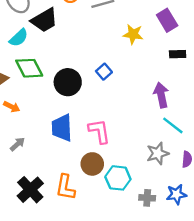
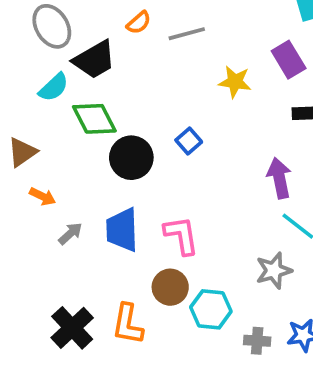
green diamond: (29, 68) -> (94, 119), moved
gray arrow: (17, 144) -> (70, 234), moved

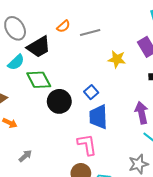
blue trapezoid: (122, 230) -> (98, 117), moved
gray arrow: (70, 234) -> (25, 156), moved

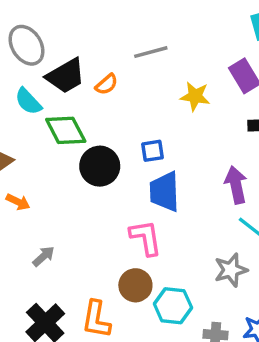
orange semicircle: (63, 26) -> (107, 84), moved
cyan semicircle: (16, 62) -> (28, 101), turned 90
blue square: (91, 92) -> (153, 151), turned 32

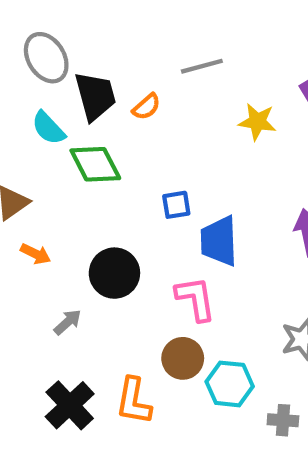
black trapezoid: (66, 76) -> (95, 96), turned -75
blue square: (153, 151) -> (176, 205), moved
black circle: (100, 166) -> (114, 273), moved

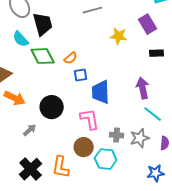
orange semicircle: (146, 107) -> (71, 58), moved
orange arrow: (36, 254) -> (15, 98), size x1.5
gray cross: (283, 420) -> (117, 135), moved

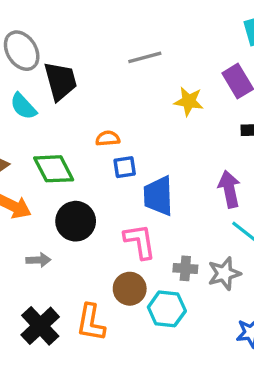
green diamond: (43, 56) -> (54, 169), moved
orange semicircle: (71, 58) -> (108, 138), turned -144
gray arrow: (30, 130) -> (38, 260), turned 40

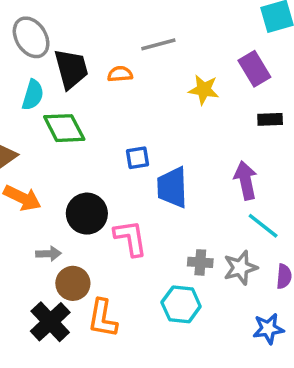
cyan semicircle: (23, 106) -> (33, 95), turned -120
orange semicircle: (108, 138) -> (120, 74), moved
green diamond: (54, 169) -> (64, 128), moved
pink L-shape: (140, 241) -> (130, 238), moved
brown circle: (130, 289) -> (73, 283), moved

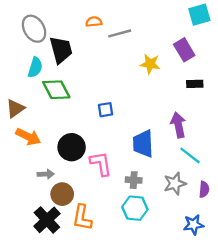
orange semicircle: (120, 74) -> (94, 22), moved
blue trapezoid: (172, 187) -> (143, 144), moved
gray cross: (200, 262) -> (134, 180), moved

